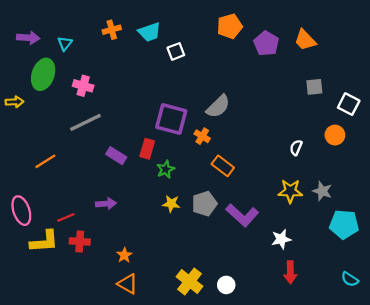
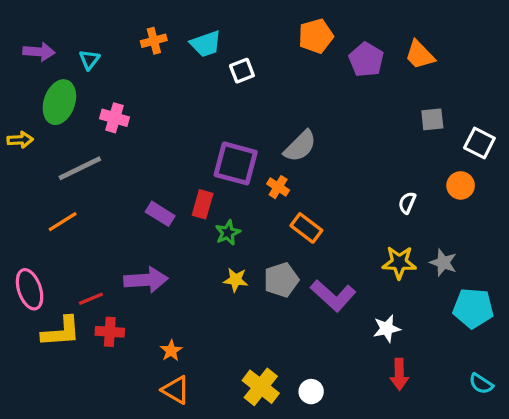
gray line: (85, 122) -> (80, 168), moved
purple arrow: (106, 204) -> (146, 280), size x1.5

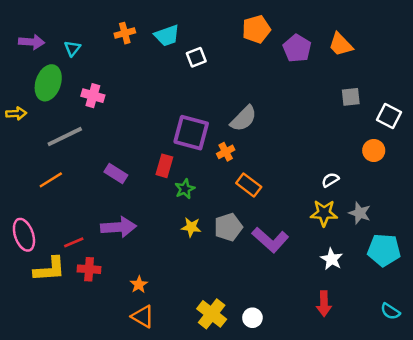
orange cross: (278, 187) -> (226, 152), turned 30
white semicircle: (407, 203) -> (330, 180), moved, turned 36
purple rectangle: (160, 214) -> (116, 173), moved
white star: (387, 329) -> (332, 259), moved, turned -30

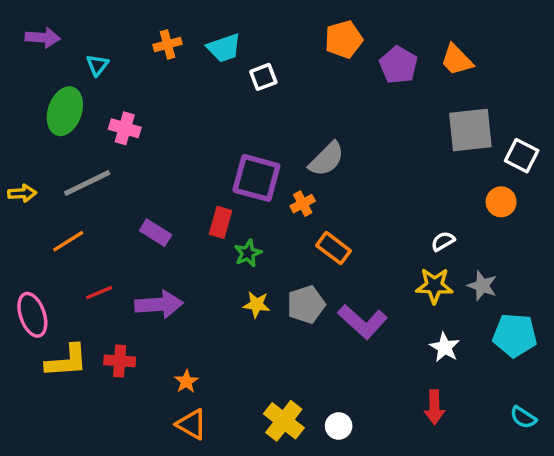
purple arrow: (32, 42) -> (43, 38), moved
gray square: (351, 97) -> (470, 130), size x1.8
yellow arrow: (16, 113) -> (22, 193), moved
red line: (74, 242) -> (99, 293), moved

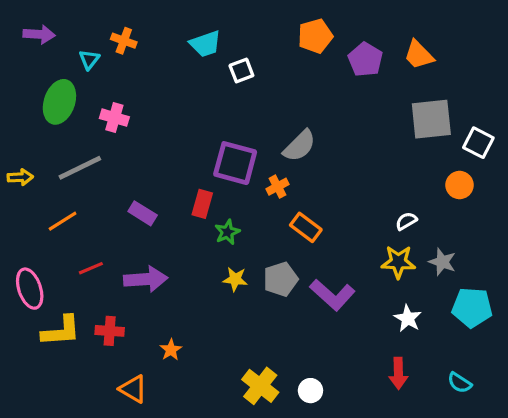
orange cross: (168, 44) -> (124, 41), moved, turned 35
cyan semicircle: (523, 417) -> (460, 383), moved
orange triangle: (191, 424) -> (133, 389), moved

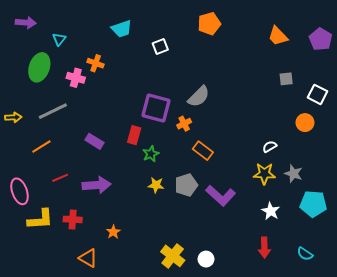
orange cross: (124, 41) -> (96, 63), moved
cyan trapezoid: (205, 44) -> (122, 29), moved
purple pentagon: (365, 60) -> (321, 39), moved
gray square: (431, 119) -> (286, 79), size x0.5

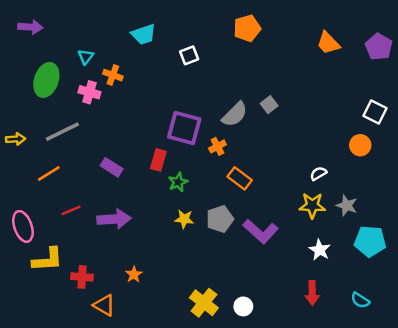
cyan triangle: (59, 39) -> (86, 57), moved
gray square: (286, 79) -> (269, 105), moved, turned -32
red cross: (73, 219) -> (82, 277), moved

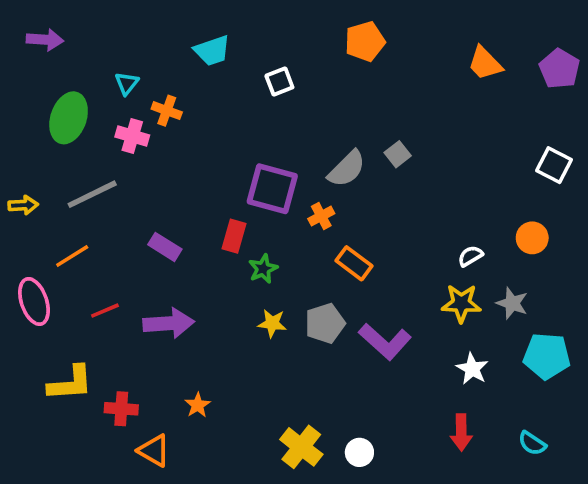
orange circle: (360, 145) -> (532, 238), moved
pink ellipse: (23, 226) -> (34, 301), moved

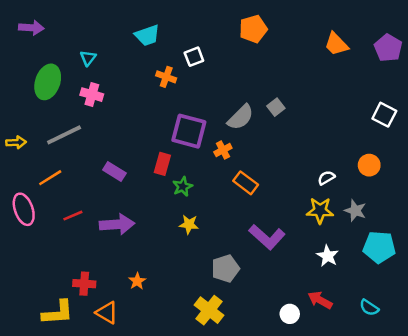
orange cross: (167, 111) -> (166, 77), moved
gray pentagon: (325, 323) -> (225, 269), moved
yellow L-shape: (70, 383) -> (58, 313), moved
red arrow: (461, 432) -> (320, 300), turned 120
white circle: (359, 452) -> (290, 314), moved

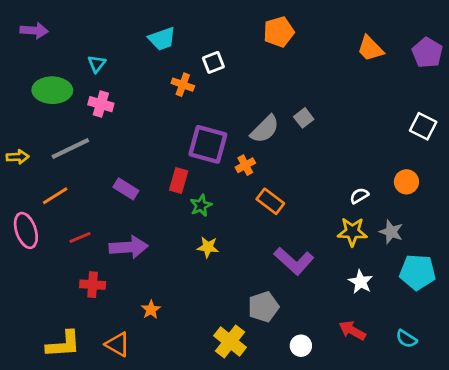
green ellipse: (48, 82) -> (52, 90), turned 72
gray pentagon: (225, 269) -> (263, 307), moved
red cross: (84, 284) -> (93, 285), moved
white circle: (290, 314) -> (301, 346), moved

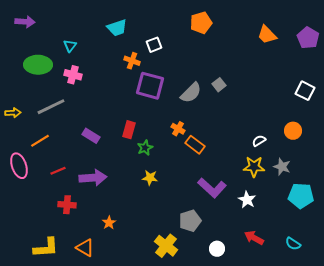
purple square: (208, 144) -> (150, 86), moved
orange cross: (245, 165) -> (178, 129), moved, turned -32
white star: (361, 282) -> (247, 200), moved

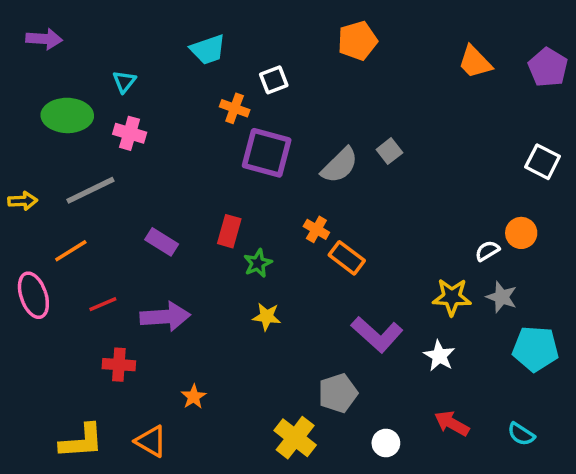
white semicircle: (259, 141) -> (487, 251), moved

